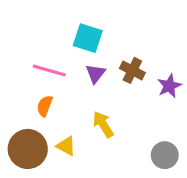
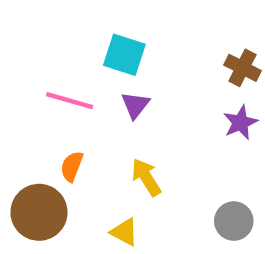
brown cross: (132, 70) -> (243, 68), moved
orange semicircle: (45, 106) -> (72, 166), moved
yellow triangle: (66, 146) -> (124, 232), moved

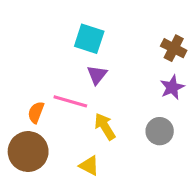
pink line: (70, 101) -> (70, 101), moved
orange semicircle: (72, 166) -> (36, 112), moved
gray circle: (234, 221) -> (160, 131), moved

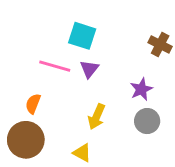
purple star: (172, 87) -> (141, 89), moved
pink line: (70, 101) -> (55, 66), moved
yellow arrow: (105, 126) -> (97, 117), turned -125

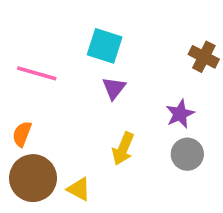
pink line: (55, 66) -> (37, 73), moved
orange semicircle: (33, 104) -> (22, 134), moved
yellow triangle: (82, 153) -> (79, 189), moved

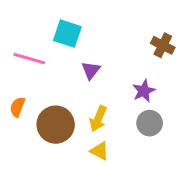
cyan square: (105, 46) -> (67, 34), moved
brown circle: (33, 178) -> (56, 125), moved
yellow triangle: (79, 189) -> (100, 151), moved

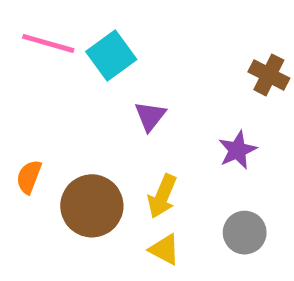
cyan square: (67, 34) -> (111, 56), turned 36
pink line: (29, 59) -> (48, 43), moved
gray circle: (150, 123) -> (245, 233), moved

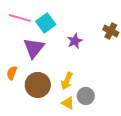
purple triangle: (150, 116) -> (34, 48), moved, size x1.6
purple star: (237, 150) -> (75, 41), moved
gray circle: (245, 233) -> (86, 96), moved

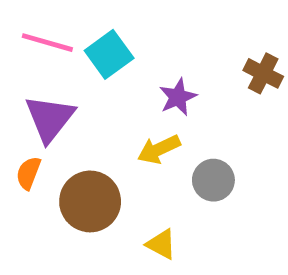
purple triangle: (34, 48) -> (50, 118), moved
yellow arrow: (67, 81) -> (159, 149), moved, turned 42
gray circle: (86, 96) -> (213, 180), moved

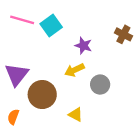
purple star: (178, 97) -> (83, 46), turned -30
purple triangle: (50, 118) -> (17, 74), moved
orange semicircle: (28, 173) -> (13, 117), moved

